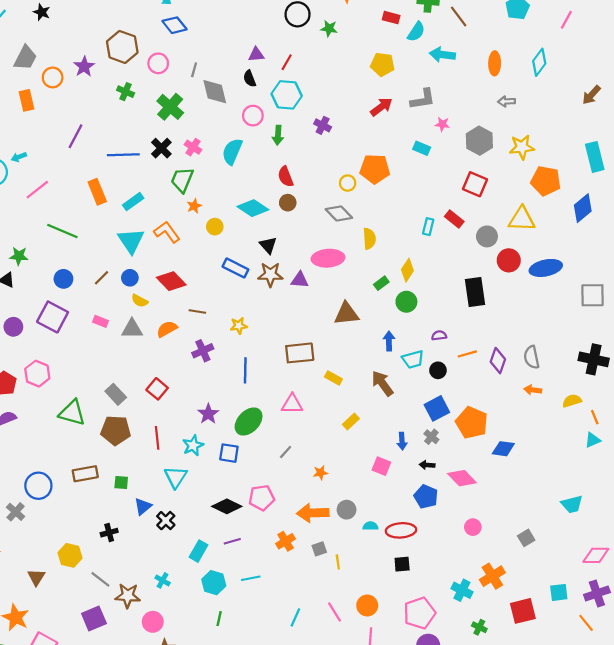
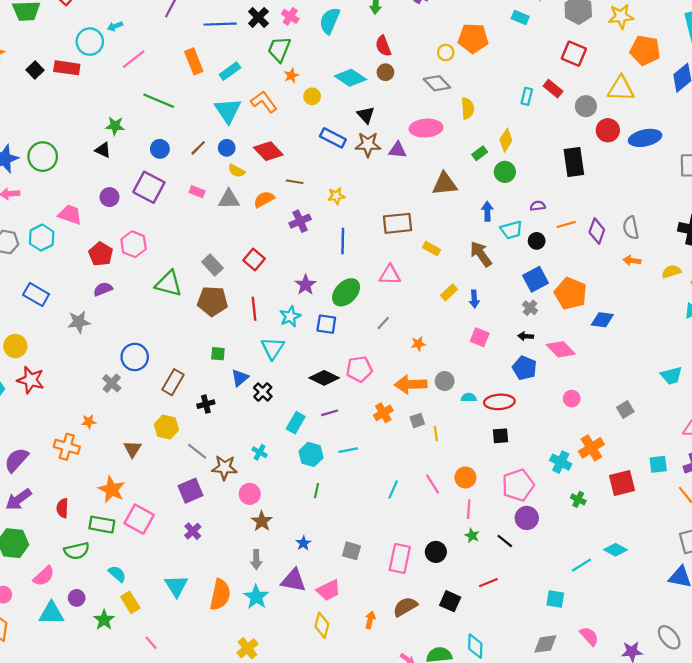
blue arrow: (402, 441) -> (474, 299), moved
brown rectangle: (85, 474) -> (173, 382), moved, turned -50

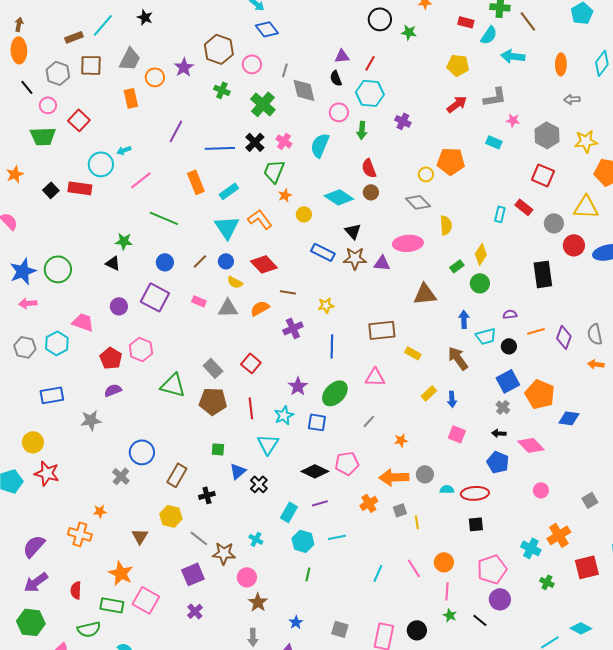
blue rectangle: (36, 295) -> (52, 395), turned -40

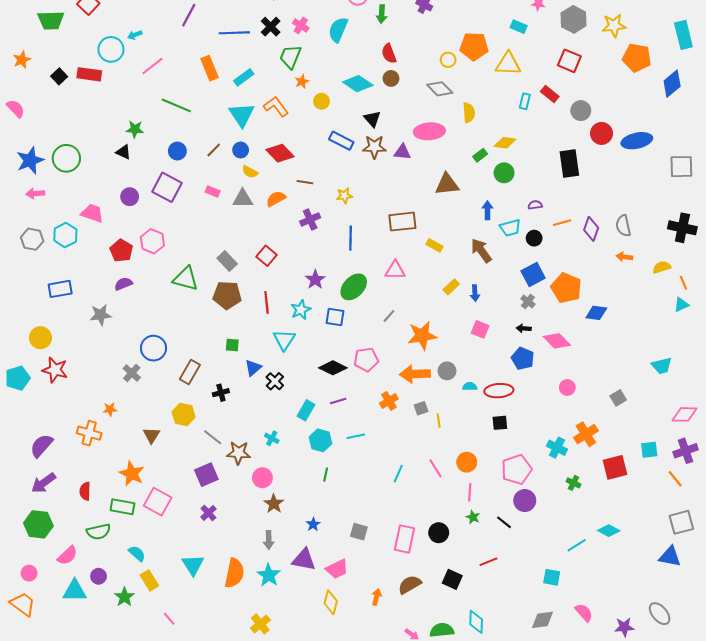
yellow triangle: (586, 207) -> (508, 64), moved
yellow diamond: (481, 254) -> (505, 143), turned 65
orange star: (401, 440) -> (422, 336), size x2.0

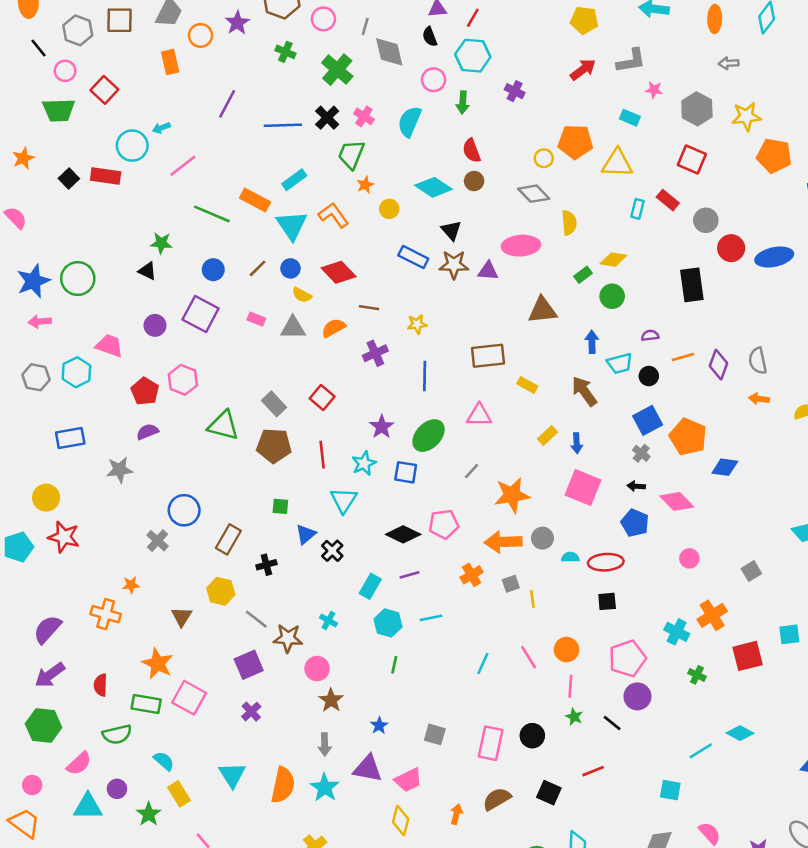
orange rectangle: (209, 68) -> (255, 200), moved, turned -40
pink square: (480, 329) -> (583, 487), size x1.6

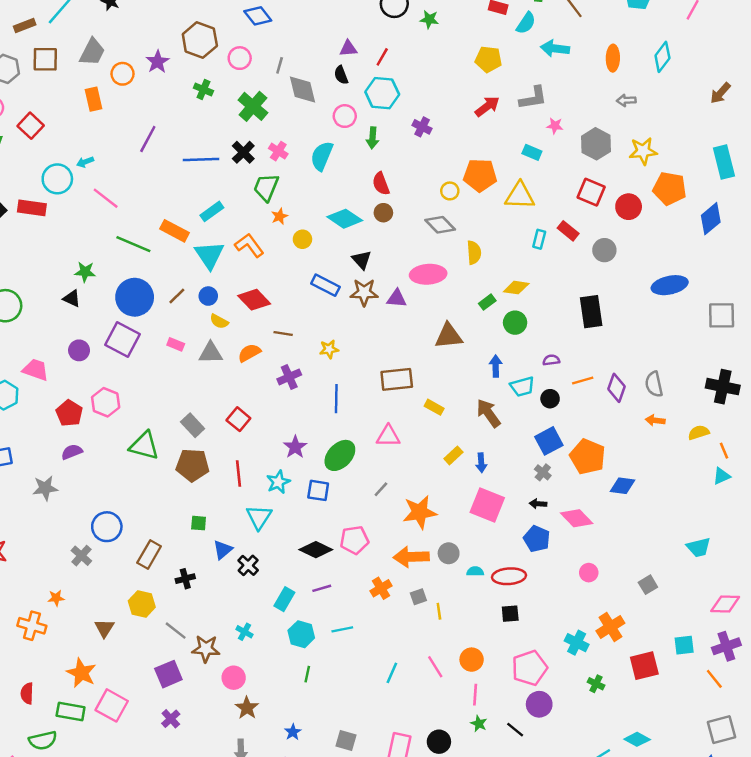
pink line: (183, 166) -> (106, 198), turned 76
red circle: (731, 248) -> (629, 207), moved
blue circle: (213, 270) -> (135, 297), size x1.8

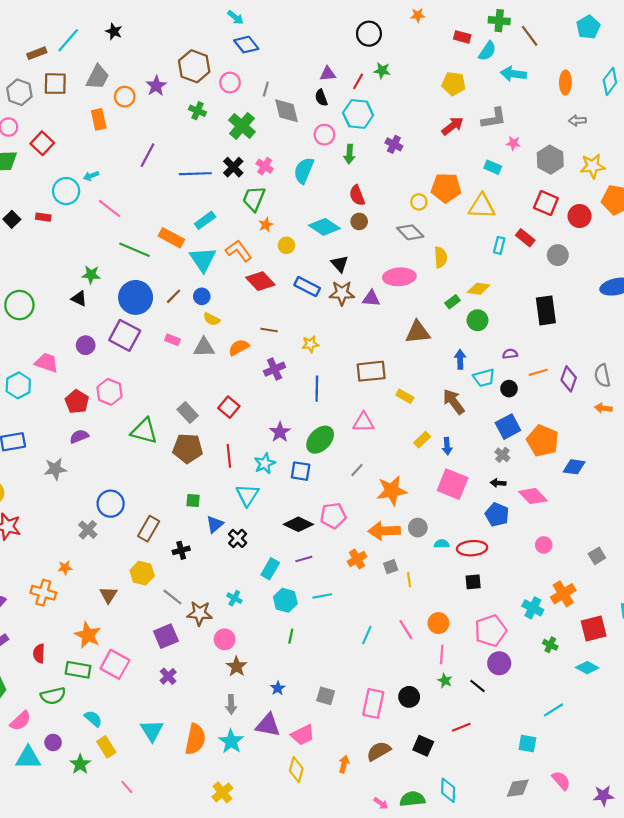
green star: (429, 19) -> (382, 71), moved
red rectangle: (32, 208) -> (43, 217), size x0.6
red diamond: (254, 300) -> (260, 281), moved
cyan diamond: (637, 739) -> (587, 668), moved

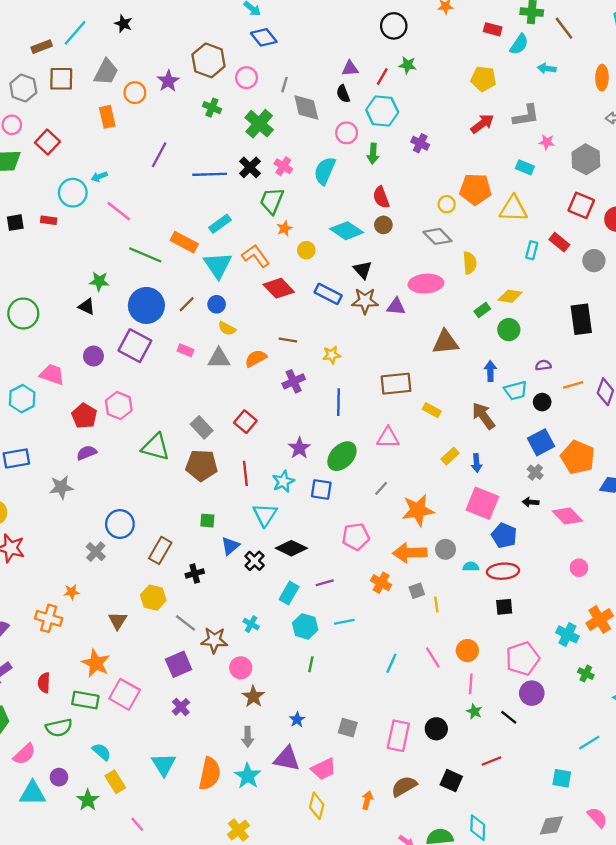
cyan arrow: (513, 74) -> (547, 68), size x0.7
black square: (12, 219) -> (15, 223), turned 35
blue pentagon: (497, 515) -> (504, 536), moved
black diamond: (298, 524) -> (291, 548), moved
orange cross: (357, 559) -> (381, 583), turned -30

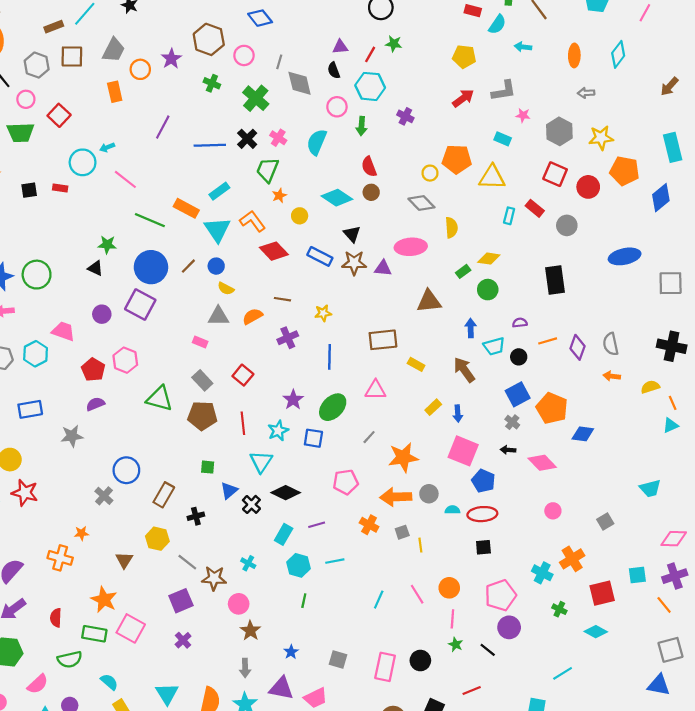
pink rectangle: (186, 350) -> (200, 342), moved

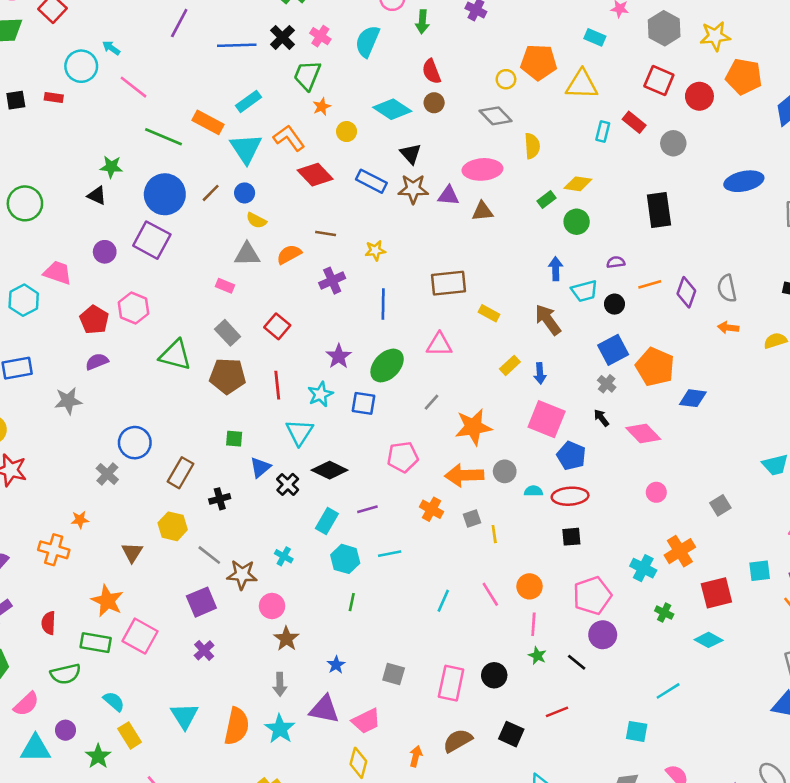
cyan arrow: (107, 147) -> (111, 48), turned 56
brown triangle: (429, 301) -> (482, 211), moved, size x0.7
black arrow: (508, 450) -> (601, 418), turned 48

